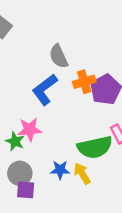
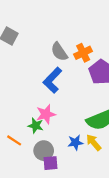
orange cross: (84, 82) -> (83, 53), moved

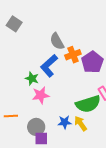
orange cross: (83, 53) -> (73, 55), moved
green star: (36, 126) -> (32, 78), moved
orange line: (14, 140) -> (11, 116), turned -40

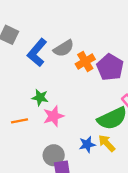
gray semicircle: (57, 41) -> (64, 48), turned -84
blue L-shape: (49, 66) -> (37, 53), moved
orange line: (11, 116) -> (20, 121), moved

